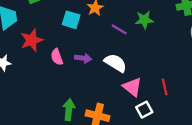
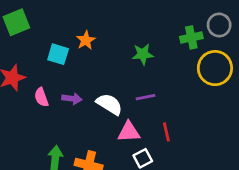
purple line: (119, 29) -> (146, 97), moved, turned -42
pink triangle: (132, 87) -> (129, 132), turned -42

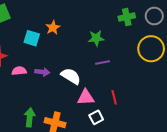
green cross: (191, 37) -> (127, 17), moved
pink semicircle: (41, 97) -> (19, 71), turned 104
purple line: (146, 97) -> (103, 62), moved

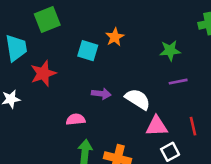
pink semicircle: (19, 71) -> (76, 119), moved

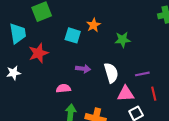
green star: (170, 51) -> (123, 40), moved
purple line: (178, 82) -> (142, 74), moved
white semicircle: (138, 99) -> (111, 73), turned 42

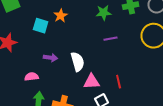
green star: (123, 40) -> (104, 13), moved
purple line: (142, 74) -> (111, 39), moved

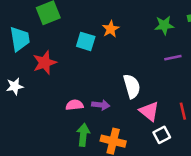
purple arrow: (51, 58) -> (101, 105), moved
pink triangle: (92, 82) -> (149, 111), turned 42

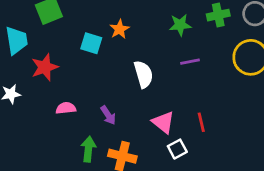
white semicircle: (132, 86) -> (143, 74), moved
pink semicircle: (75, 105) -> (66, 108), moved
purple arrow: (101, 105) -> (108, 115), turned 49

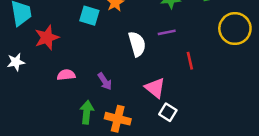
purple line: (190, 62) -> (167, 32), moved
red line: (201, 122) -> (190, 61), moved
white square: (177, 149) -> (168, 112), turned -30

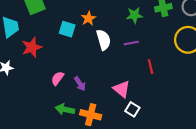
white semicircle: (137, 44) -> (103, 40), moved
pink semicircle: (66, 75) -> (57, 78), moved, turned -48
green arrow: (87, 112) -> (65, 109), turned -84

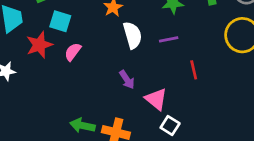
cyan square: (67, 29) -> (60, 21), moved
pink semicircle: (57, 78) -> (73, 52), moved
purple arrow: (80, 84) -> (127, 80), moved

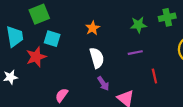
white semicircle: (133, 35) -> (97, 58), moved
pink semicircle: (73, 52) -> (62, 95), moved

